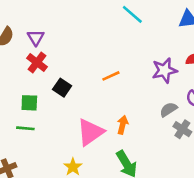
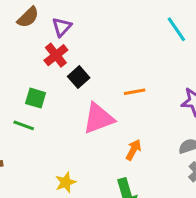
black square: (62, 88) -> (79, 77), moved
pink triangle: (90, 132) -> (98, 118), moved

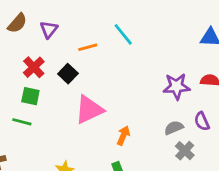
cyan line: (176, 29) -> (123, 34), moved
red cross: (56, 55) -> (34, 67), moved
orange line: (135, 92) -> (88, 47), moved

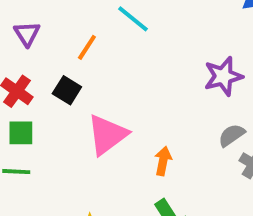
orange line: (88, 47) -> (87, 47), turned -30

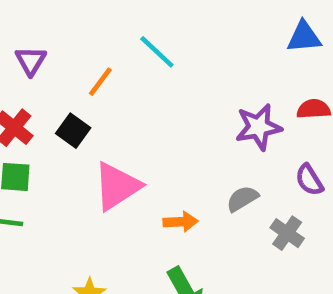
gray semicircle: (232, 135) -> (242, 199), moved
orange arrow: (163, 161) -> (181, 222), turned 72

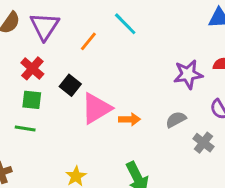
purple triangle: (31, 61) -> (45, 26), size x1.5
black square: (73, 131) -> (70, 85), moved
orange arrow: (181, 222) -> (130, 119), moved

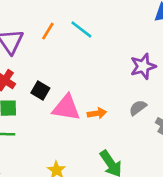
orange line: (88, 41) -> (48, 31), moved
pink triangle: (96, 108) -> (66, 108), turned 48

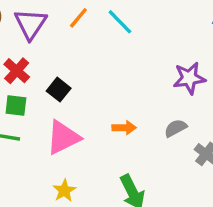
pink triangle: (66, 108) -> (63, 138), moved, turned -44

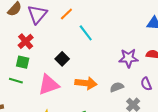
cyan line: (120, 22) -> (86, 33), moved
black square: (59, 90) -> (62, 59), moved
orange arrow: (124, 128) -> (86, 83), size x1.5

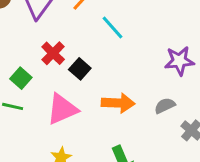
red cross: (26, 41) -> (53, 53), moved
green square: (23, 62) -> (21, 78), turned 32

